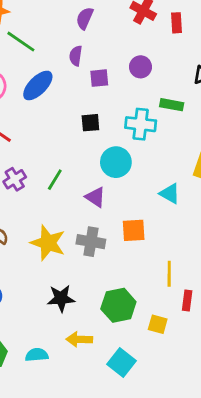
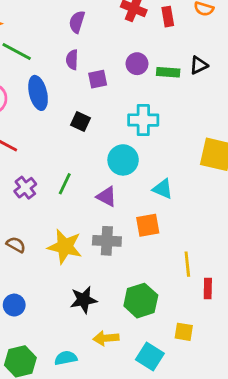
blue ellipse: (38, 85) -> (38, 93), turned -52
green rectangle: (172, 105) -> (168, 72), moved
black square: (90, 123) -> (81, 121), moved, turned 36
cyan triangle: (170, 194) -> (163, 189), moved
yellow square: (158, 324) -> (184, 332), moved

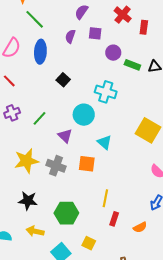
purple square: (98, 79) -> (95, 33), moved
yellow star: (65, 247) -> (26, 161), turned 30

